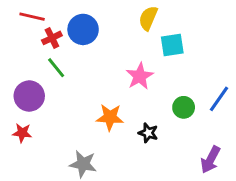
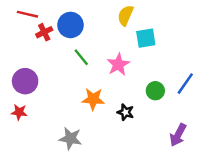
green line: (56, 68) -> (81, 57), moved

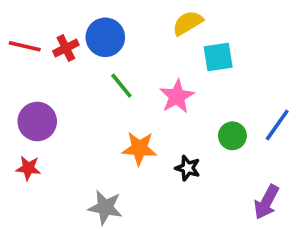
red line: (27, 14) -> (25, 46), moved
yellow semicircle: (125, 15) -> (188, 23), turned 36

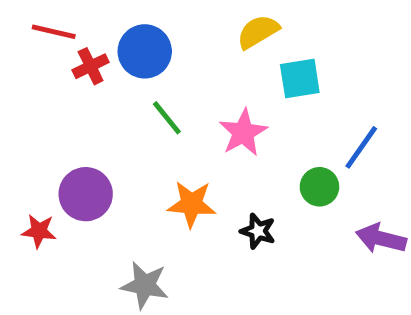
red line: (25, 46) -> (54, 32), moved
purple circle: (37, 121) -> (86, 194), moved
blue line: (277, 125) -> (361, 147), moved
purple arrow: (266, 202) -> (381, 238), moved, turned 76

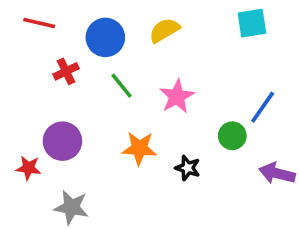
yellow semicircle: (258, 32) -> (164, 30), moved
red cross: (91, 66) -> (66, 71), moved
cyan square: (300, 78) -> (252, 23), moved
gray star: (145, 285) -> (71, 207), moved

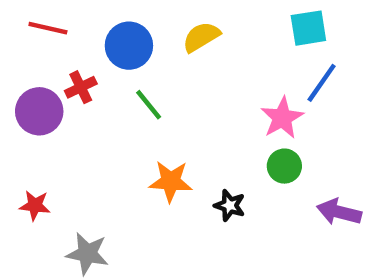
pink star: (177, 96) -> (282, 118), moved
blue line: (263, 107) -> (322, 83), moved
purple circle: (62, 141) -> (39, 111), moved

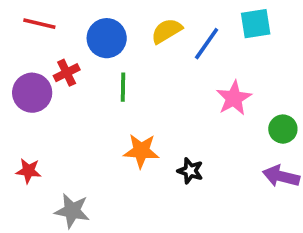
blue line: (322, 83) -> (207, 44), moved
green line: (149, 105) -> (123, 87), turned 40
green circle: (284, 166) -> (283, 129), moved

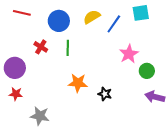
red cross: (67, 73) -> (41, 47), moved, turned -32
purple circle: (32, 93) -> (15, 68), moved
green circle: (283, 129) -> (147, 71), moved

